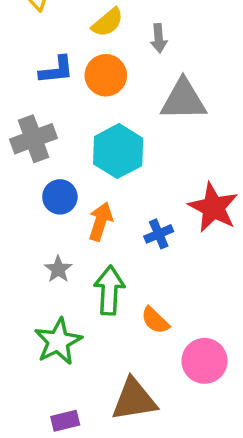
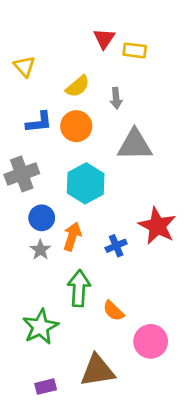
gray star: (58, 269) -> (40, 250), moved

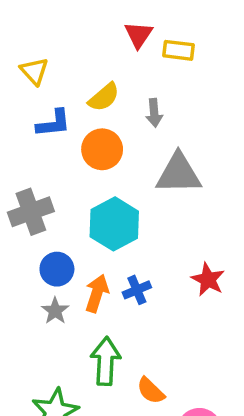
blue L-shape: (39, 122) -> (53, 123), moved
red star: (157, 226) -> (208, 280), size x0.7
blue cross: (116, 246) -> (137, 290), moved

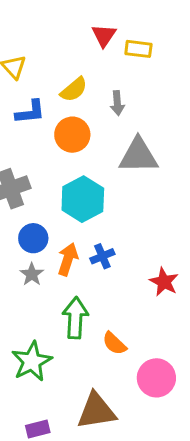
red star: (208, 280) -> (164, 282), moved

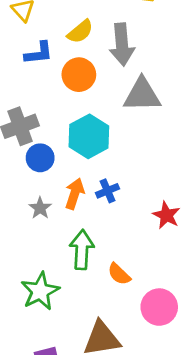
gray arrow: (117, 103) -> (122, 44), size x1.8
blue circle: (33, 238) -> (40, 158), moved

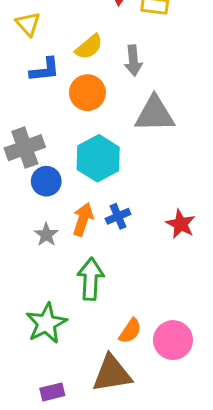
gray arrow: (122, 44) -> (133, 61), size x0.7
red star: (166, 215) -> (181, 224), moved
orange semicircle: (119, 274) -> (130, 331), moved, turned -100

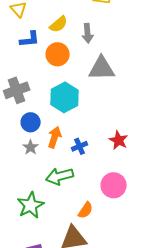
blue circle: (46, 181) -> (31, 122), moved
blue cross: (118, 216) -> (80, 146), moved
green arrow: (91, 279) -> (60, 176), turned -108
pink circle: (173, 340) -> (114, 185), moved

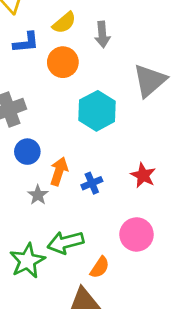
gray triangle: (102, 68) -> (150, 81), moved, turned -40
cyan hexagon: (65, 97) -> (97, 111), moved
gray star: (31, 147) -> (38, 195), moved
green arrow: (60, 176) -> (65, 242), moved

